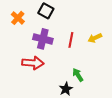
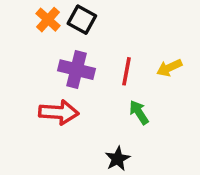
orange cross: (18, 18) -> (48, 20), moved
green arrow: (78, 75) -> (139, 112), moved

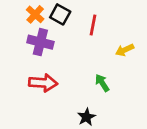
purple cross: (77, 70) -> (40, 42), moved
red line: (126, 71) -> (93, 25), moved

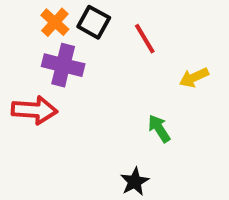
red line: (93, 25) -> (145, 39), turned -42
red arrow: (43, 83) -> (34, 110), moved

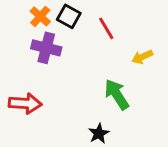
red arrow: (34, 110) -> (25, 103), moved
green arrow: (159, 128) -> (117, 94), size x1.5

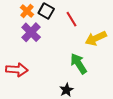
purple cross: (46, 48) -> (31, 32), turned 30
yellow arrow: (142, 57) -> (96, 38), size x1.5

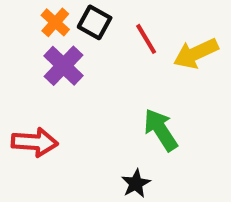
yellow arrow: (96, 38) -> (196, 53), moved

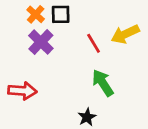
black square: (95, 22) -> (61, 14), turned -30
red line: (146, 39) -> (94, 43), moved

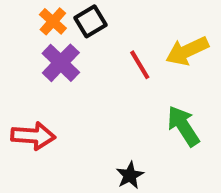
black square: (61, 14) -> (90, 21), turned -30
green arrow: (103, 83) -> (183, 126), moved

